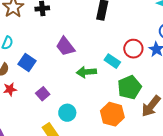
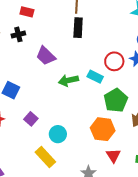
purple trapezoid: (65, 46) -> (46, 56), moved
green arrow: (86, 72) -> (68, 80), moved

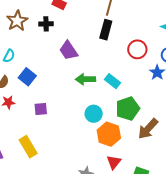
red circle: (114, 61) -> (137, 49), moved
purple square: (31, 119) -> (41, 109), turned 32
cyan circle: (58, 134) -> (94, 114), moved
yellow rectangle: (45, 157) -> (28, 147), moved

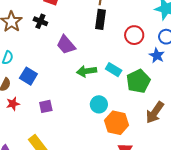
black cross: (46, 24) -> (40, 21), turned 32
green pentagon: (128, 109) -> (138, 81), moved

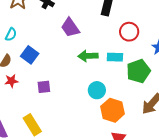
red circle: (134, 35) -> (129, 32), moved
cyan rectangle: (114, 70) -> (115, 57), turned -35

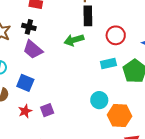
purple trapezoid: (70, 28) -> (33, 50), moved
green arrow: (88, 56) -> (74, 40), moved
red star: (11, 81) -> (25, 111), moved

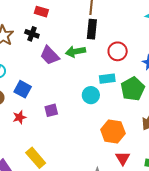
purple trapezoid: (33, 50) -> (50, 55), moved
cyan circle: (99, 100) -> (91, 95), moved
purple square: (47, 110) -> (51, 110), moved

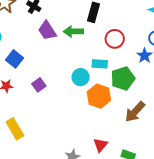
purple square: (51, 110) -> (39, 85), turned -32
orange hexagon: (113, 131) -> (99, 96), moved

